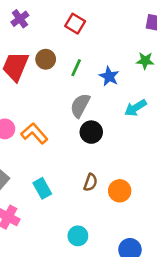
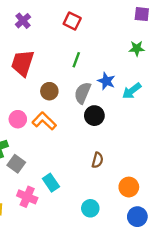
brown circle: (46, 59) -> (49, 91), moved
blue star: (109, 76) -> (106, 81), moved
cyan rectangle: (42, 188) -> (51, 183), moved
orange circle: (120, 191) -> (129, 187), moved

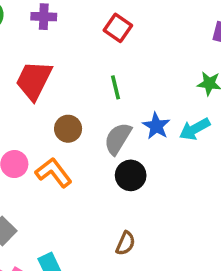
purple cross: (23, 21) -> (44, 17), turned 35
green line: (76, 60) -> (116, 87), turned -42
cyan arrow: (132, 91) -> (195, 129), moved

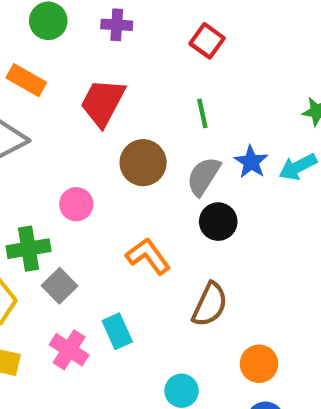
brown circle: (68, 129) -> (143, 163), size x1.4
orange L-shape: (54, 173) -> (148, 256), moved
brown semicircle: (125, 243) -> (210, 304), size x1.5

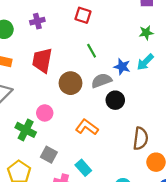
gray semicircle: (204, 176) -> (101, 81), turned 54
green cross: (29, 249) -> (26, 130), moved, turned -36
brown semicircle: (210, 304) -> (141, 139), moved

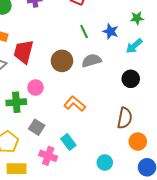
red trapezoid: (42, 60) -> (23, 52), moved
blue star: (122, 67) -> (111, 31), moved
black circle: (115, 100) -> (131, 79), moved
green cross: (26, 130) -> (16, 102), turned -36

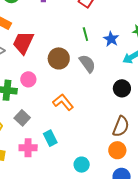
gray semicircle: (91, 61) -> (87, 64), turned 60
brown semicircle: (125, 118) -> (121, 126), moved
pink cross: (48, 156) -> (28, 148), turned -30

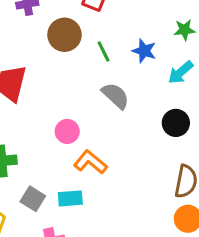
brown circle: (59, 58) -> (64, 35), moved
pink circle: (28, 79) -> (67, 131), moved
cyan rectangle: (50, 138) -> (70, 198), moved, turned -56

